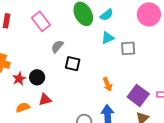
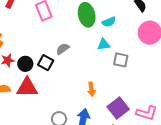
gray semicircle: (57, 46) -> (63, 49), moved
black square: (73, 64) -> (46, 63), moved
red triangle: (45, 100) -> (27, 87), size x1.6

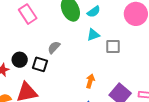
black circle: (25, 64) -> (20, 60), moved
orange arrow: (91, 89) -> (90, 81), turned -144

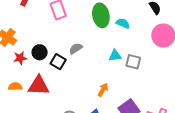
cyan semicircle: (94, 12) -> (123, 23), turned -136
cyan triangle: (93, 35) -> (115, 55), moved

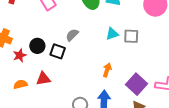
red triangle: (39, 86) -> (43, 79), size x0.7

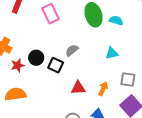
gray square: (131, 36) -> (128, 79), moved
red triangle: (43, 79) -> (78, 88), moved
orange semicircle: (20, 84) -> (15, 94), size x1.5

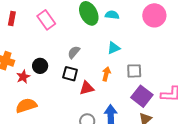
black square: (56, 65) -> (70, 74), moved
orange arrow: (103, 89) -> (106, 74), moved

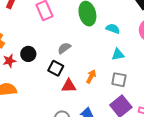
cyan semicircle: (112, 15) -> (113, 29), moved
cyan triangle: (114, 48) -> (118, 54), moved

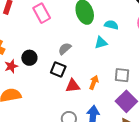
cyan triangle: (118, 54) -> (101, 43), moved
orange arrow: (91, 76) -> (94, 82), moved

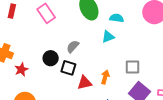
black circle: (29, 58) -> (51, 58), moved

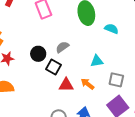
cyan triangle: (108, 37) -> (97, 61), moved
orange arrow: (105, 77) -> (87, 84), turned -80

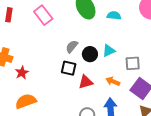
black circle: (38, 54) -> (90, 54), moved
orange arrow: (87, 84) -> (113, 81), moved

